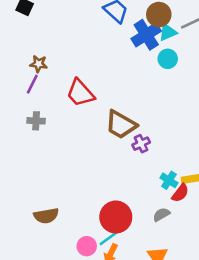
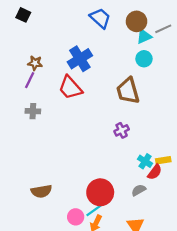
blue cross: (146, 35) -> (80, 59), moved
brown trapezoid: (121, 125) -> (128, 91), moved, turned 44

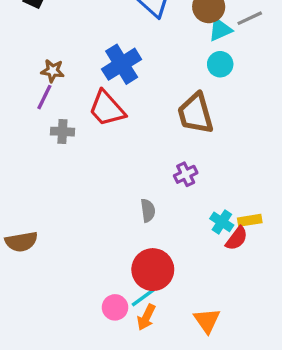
gray cross: (33, 111) -> (62, 132), moved
gray semicircle: (139, 190) -> (148, 210), moved, turned 112
brown semicircle: (41, 191) -> (21, 242), moved

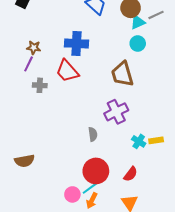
blue cross: (122, 64) -> (76, 44), turned 35
purple cross: (186, 174) -> (116, 112), size x1.6
red semicircle: (237, 238) -> (131, 174), moved
brown semicircle: (21, 242) -> (24, 161), moved

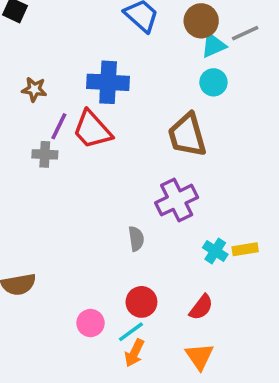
purple line: (29, 64) -> (59, 126), moved
red circle: (96, 171) -> (141, 302), size x0.7
pink circle: (72, 194) -> (91, 323), moved

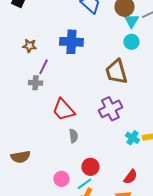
cyan triangle: (213, 45) -> (131, 21), turned -35
red trapezoid: (92, 130) -> (63, 110), moved
gray semicircle: (136, 239) -> (73, 136), moved
red semicircle: (201, 307) -> (130, 177), moved

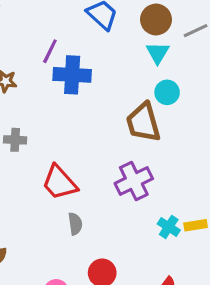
cyan triangle: (131, 21) -> (158, 53), moved
cyan circle: (131, 42) -> (167, 92), moved
purple line: (43, 67) -> (50, 51), moved

